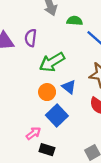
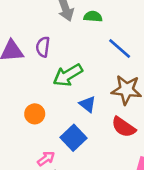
green semicircle: (75, 21) -> (93, 16), moved
orange circle: (47, 92) -> (35, 114), moved

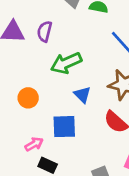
blue square: (74, 138) -> (64, 127), turned 35

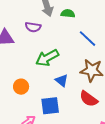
purple semicircle: (45, 31) -> (33, 27), moved, turned -91

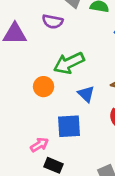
orange circle: (21, 87) -> (44, 87), moved

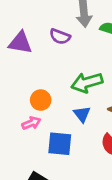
green arrow: (69, 63) -> (87, 82), moved
pink arrow: (39, 145) -> (31, 123), moved

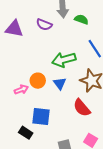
orange circle: (41, 100) -> (38, 81), moved
blue square: (60, 144) -> (41, 117), moved

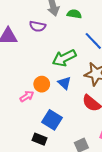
blue square: (41, 117) -> (52, 120), turned 36

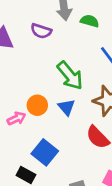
green arrow: (64, 58) -> (70, 76), turned -110

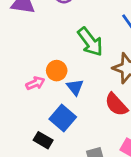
blue triangle: (66, 107) -> (75, 87), moved

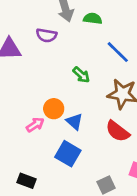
green arrow: (90, 42) -> (81, 75), size x0.6
black rectangle: (43, 140) -> (27, 181), moved

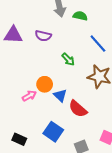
purple semicircle: (46, 35) -> (43, 36), moved
red semicircle: (118, 131) -> (78, 109), moved
blue square: (68, 154) -> (53, 132), moved

